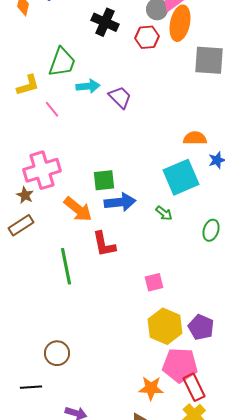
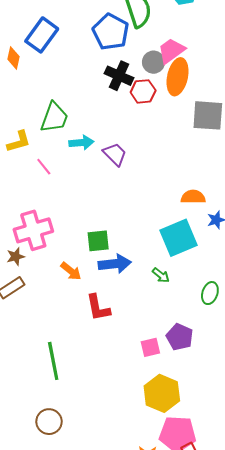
black cross: (105, 22) -> (119, 76), moved
brown star: (25, 195) -> (16, 256), turned 30
orange arrow: (78, 209) -> (71, 271), size x0.7
green line: (66, 266) -> (53, 361), moved
purple pentagon: (201, 327) -> (180, 337), moved

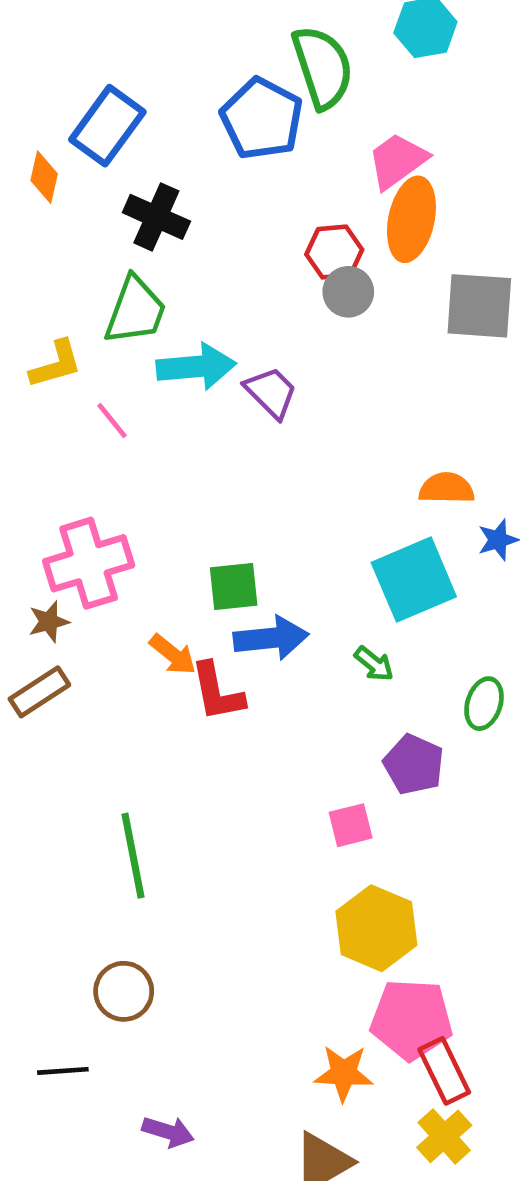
gray circle: (153, 62) -> (348, 292), moved
black cross: (119, 76) -> (156, 217), moved
cyan arrow: (81, 143) -> (196, 367), size x1.4
red L-shape: (98, 308) -> (217, 692), moved
purple pentagon: (180, 337) -> (414, 764), moved

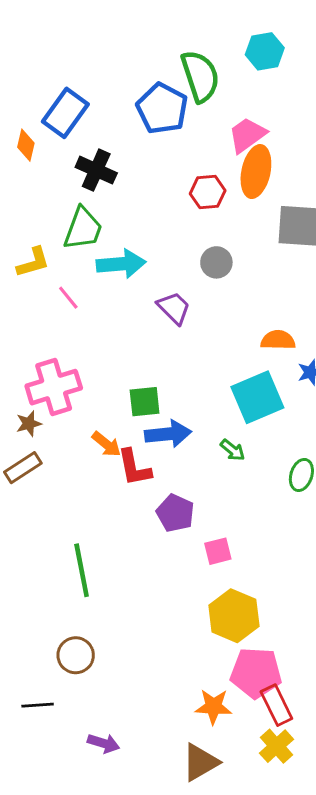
gray circle: (348, 292) -> (216, 262), moved
purple trapezoid: (271, 392) -> (174, 308), moved
purple pentagon: (414, 764) -> (175, 513), moved

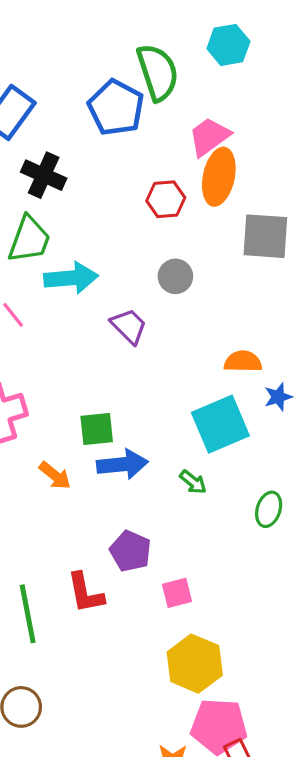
red L-shape: (134, 468) -> (85, 593), moved

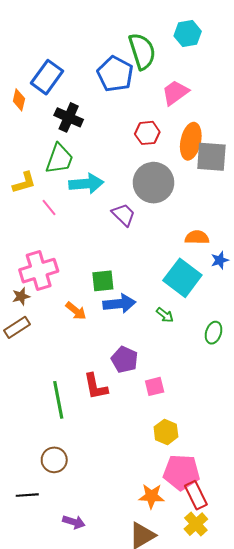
orange ellipse: (219, 177) -> (191, 141), moved
gray circle: (175, 276) -> (154, 183), size x1.8
cyan square: (220, 424) -> (182, 278), turned -30
yellow hexagon: (195, 664) -> (166, 432), size x0.7

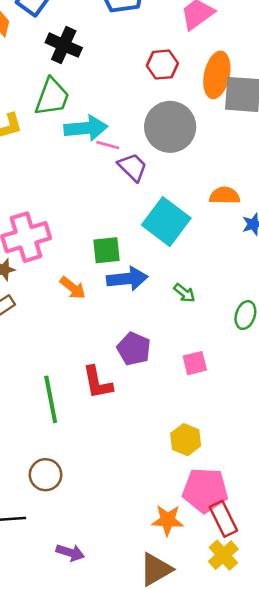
pink line: (49, 207) -> (108, 145), moved, turned -36
cyan square: (182, 278) -> (166, 222), moved
pink square: (155, 386) -> (195, 363), moved

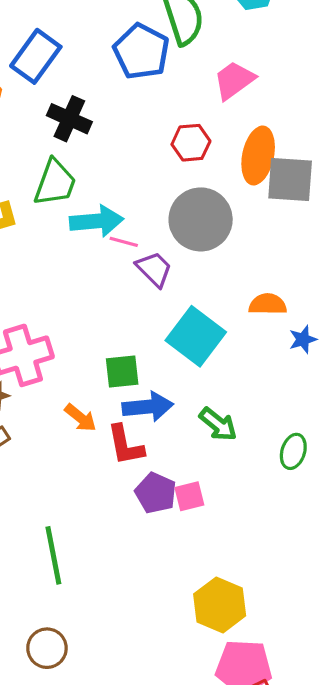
green arrow: (184, 293) -> (218, 424), size x1.4
pink square: (195, 363) -> (189, 496), moved
red L-shape: (97, 383) -> (125, 445), moved
yellow hexagon: (186, 440) -> (220, 605), size x1.4

